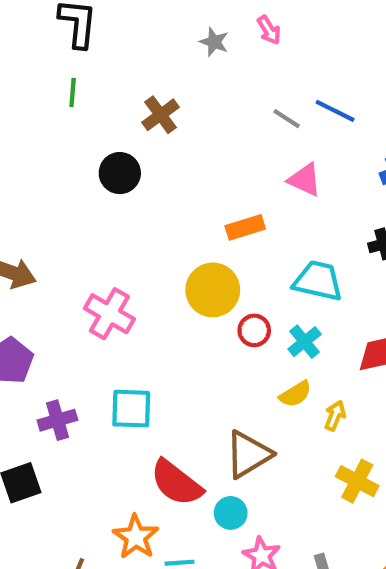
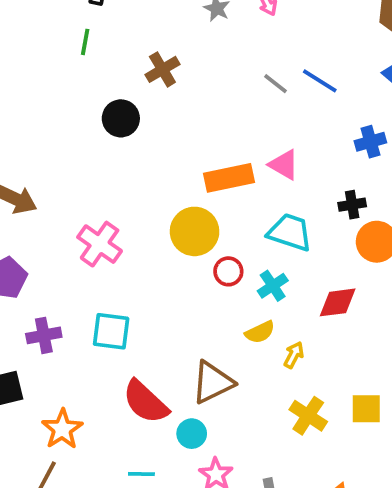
pink triangle: (305, 180) -> (284, 165), moved
orange rectangle: (245, 227) -> (229, 178), size x1.4
orange star: (136, 537) -> (62, 429), moved

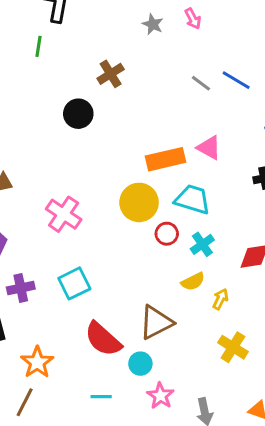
green line: (85, 42) -> (38, 46), moved
cyan trapezoid: (290, 232) -> (192, 199), moved
cyan square: (111, 331) -> (74, 283), turned -32

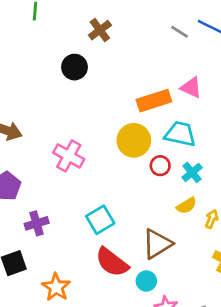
cyan square: (74, 283) -> (100, 220), moved

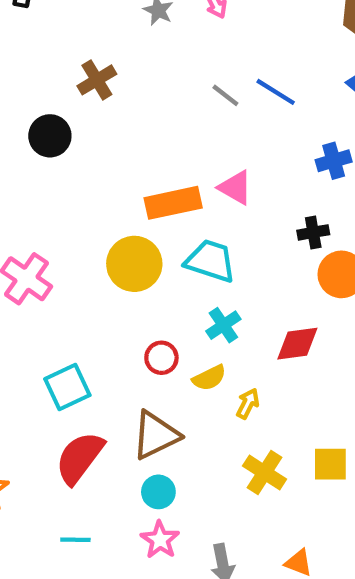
red circle: (160, 166) -> (161, 358), moved
red semicircle: (112, 262) -> (80, 458), turned 84
cyan circle: (146, 281) -> (158, 492), moved

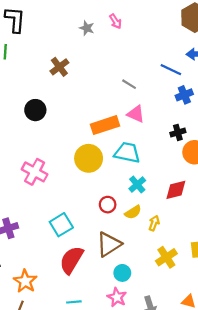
blue line: (276, 92) -> (171, 70), moved
gray line: (225, 95) -> (129, 84), moved
black circle: (50, 136) -> (35, 110), moved
yellow cross: (265, 472) -> (166, 257), turned 30
cyan circle: (158, 492) -> (122, 273), moved

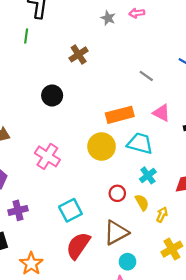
pink arrow: (115, 21) -> (137, 13), turned 112
pink triangle: (136, 114) -> (161, 113), moved
yellow semicircle: (133, 212) -> (142, 202), turned -91

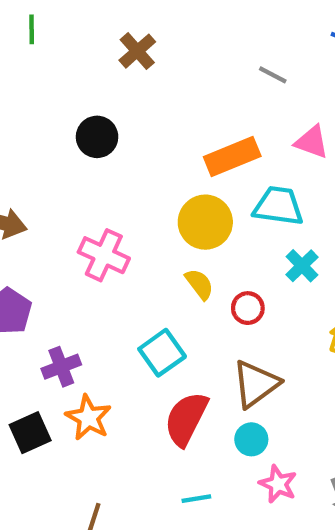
yellow semicircle: (142, 202) -> (199, 284), moved
cyan circle: (127, 262) -> (251, 439), moved
orange star: (31, 264) -> (88, 418), moved

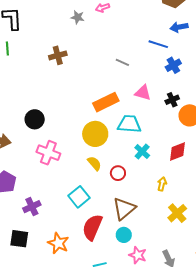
brown cross: (137, 51) -> (58, 55), turned 30
black circle: (97, 137) -> (35, 119), moved
orange star: (88, 418) -> (58, 243), moved
black square: (30, 433) -> (19, 239), turned 36

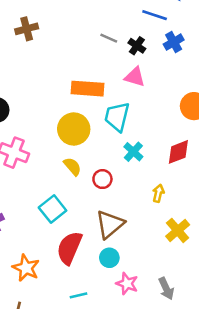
black cross: (172, 100) -> (137, 46), moved, turned -32
orange rectangle: (106, 102) -> (87, 89), turned 30
cyan trapezoid: (129, 124) -> (117, 117), turned -80

